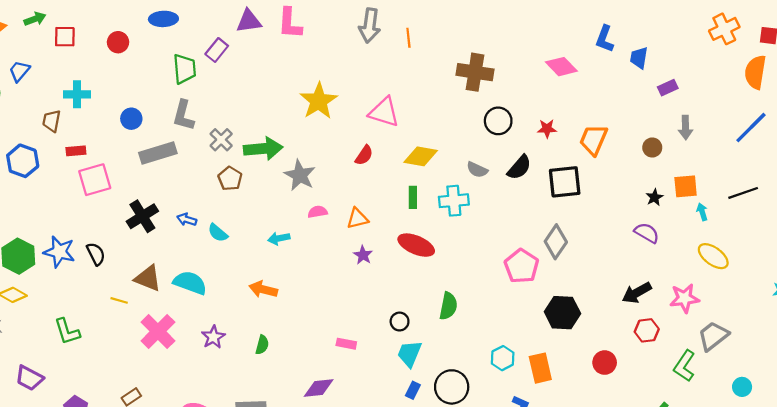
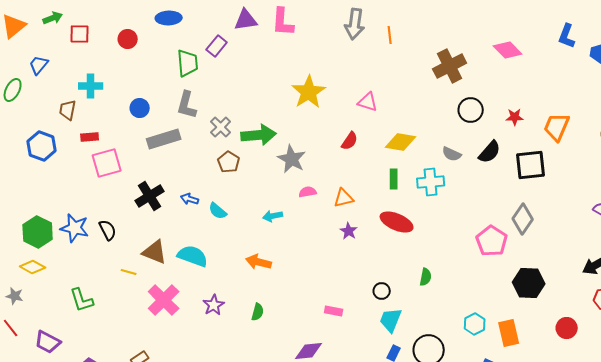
pink diamond: (561, 67) -> (508, 50), moved
brown cross: (475, 72) -> (450, 66), turned -36
pink triangle: (384, 112) -> (368, 102), size x0.7
green semicircle: (448, 306) -> (426, 277), size x0.7

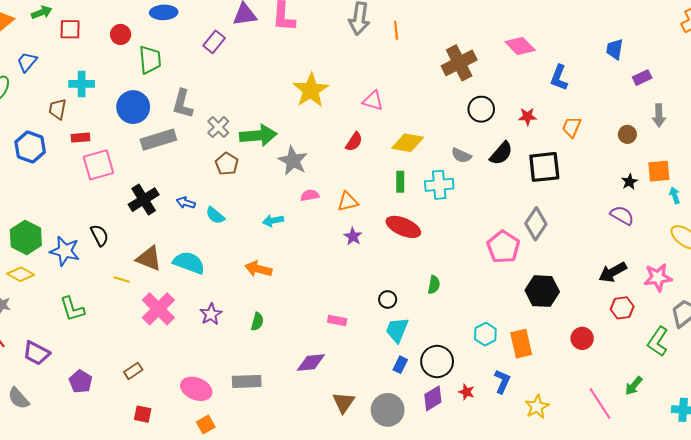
blue L-shape: (567, 36) -> (559, 78), moved
green trapezoid: (188, 63) -> (150, 60), moved
blue circle: (140, 108) -> (133, 107), size x1.6
orange trapezoid: (557, 127) -> (572, 127), size x0.7
blue star: (75, 228) -> (65, 251), moved

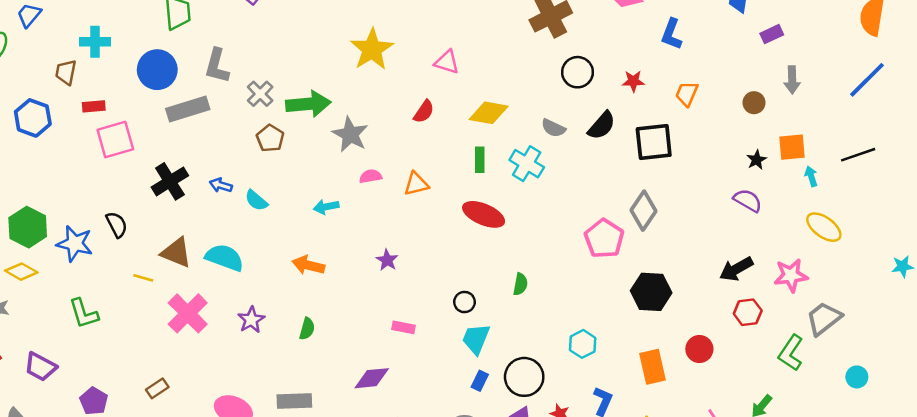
cyan cross: (439, 185) -> (527, 164), turned 36
purple star: (353, 236) -> (387, 260), moved
orange rectangle: (521, 344) -> (652, 367), moved

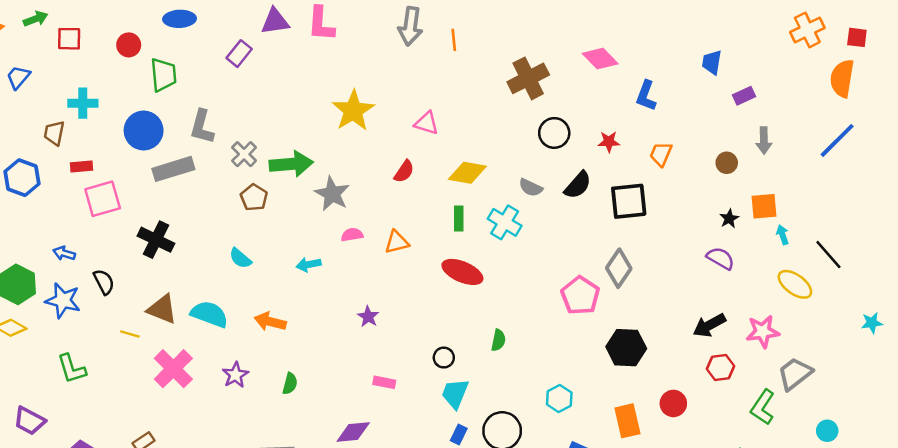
black line: (858, 155) -> (828, 255), moved, turned 68
black cross: (170, 181) -> (156, 240), turned -32
blue arrow: (221, 185) -> (64, 253), moved
orange arrow: (308, 265) -> (270, 322), moved

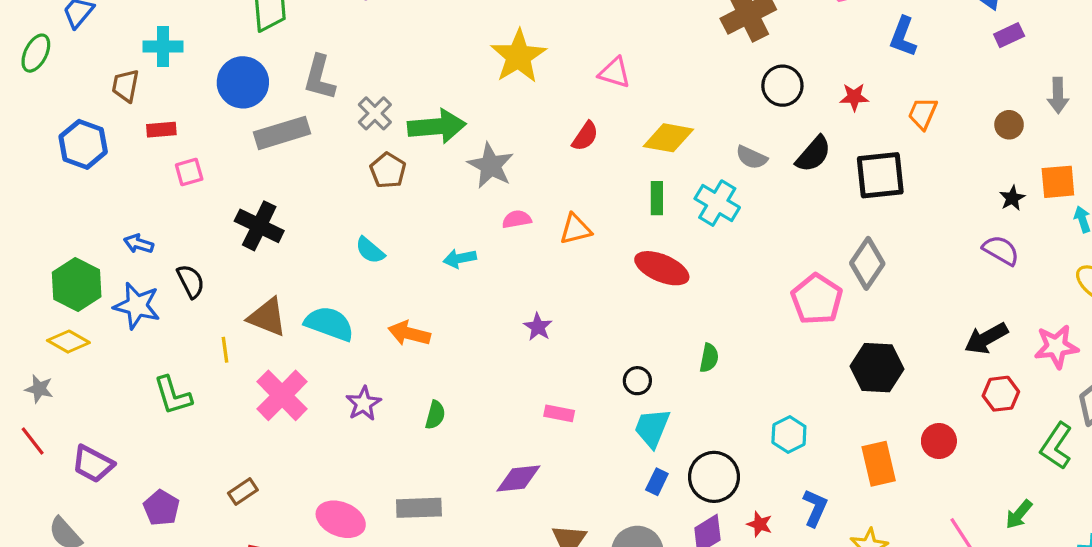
purple rectangle: (744, 96) -> (1009, 35), moved
pink square: (103, 199) -> (189, 172), size x0.6
yellow line: (130, 334) -> (225, 350), turned 66
green L-shape: (72, 369) -> (173, 395), moved

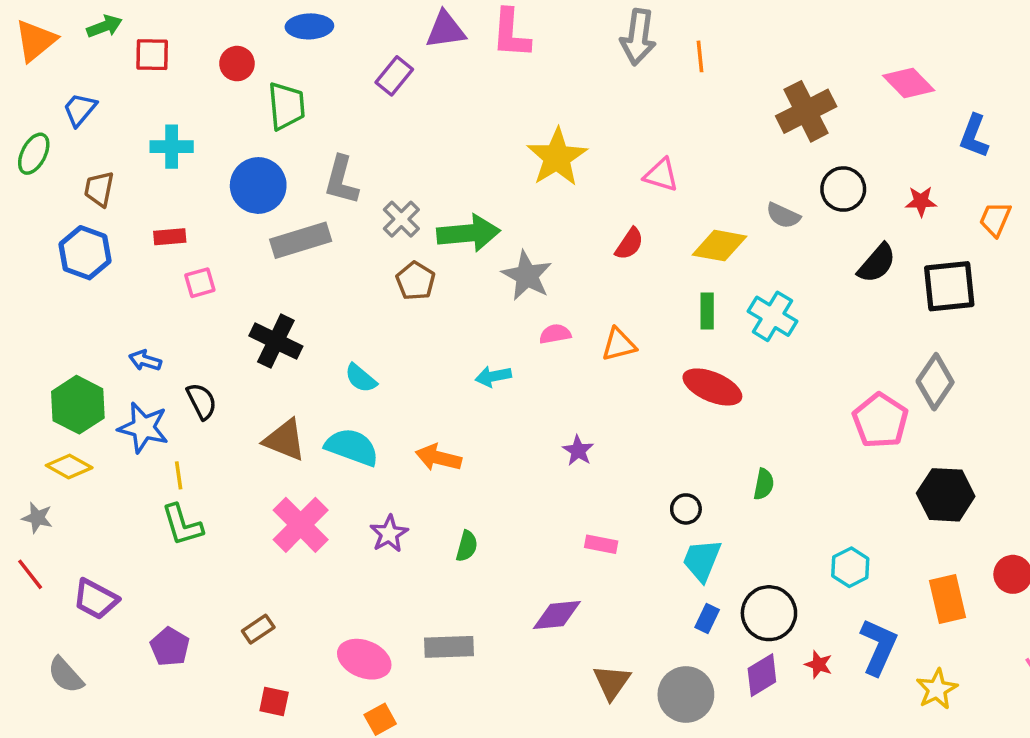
brown trapezoid: (126, 86) -> (99, 189), moved
gray semicircle: (751, 157) -> (783, 216), moved
cyan semicircle: (370, 250) -> (361, 378), moved
yellow line: (225, 350) -> (179, 475), moved
blue L-shape: (815, 508) -> (879, 647), size x1.4

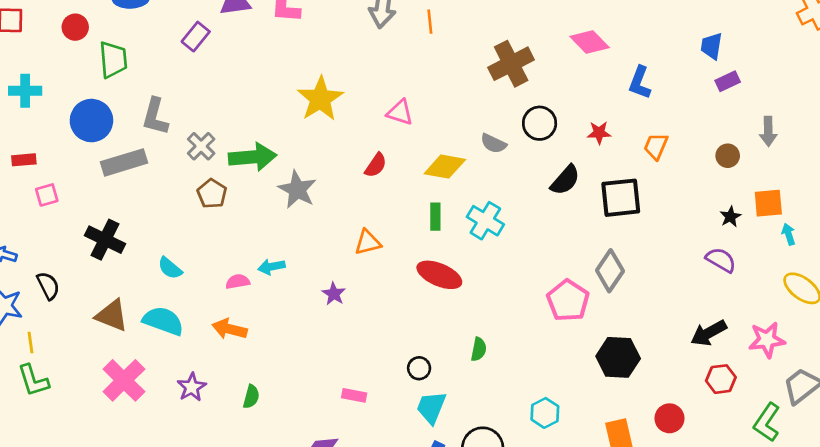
pink semicircle: (555, 334) -> (238, 282), moved
purple star: (578, 451) -> (334, 294), moved

